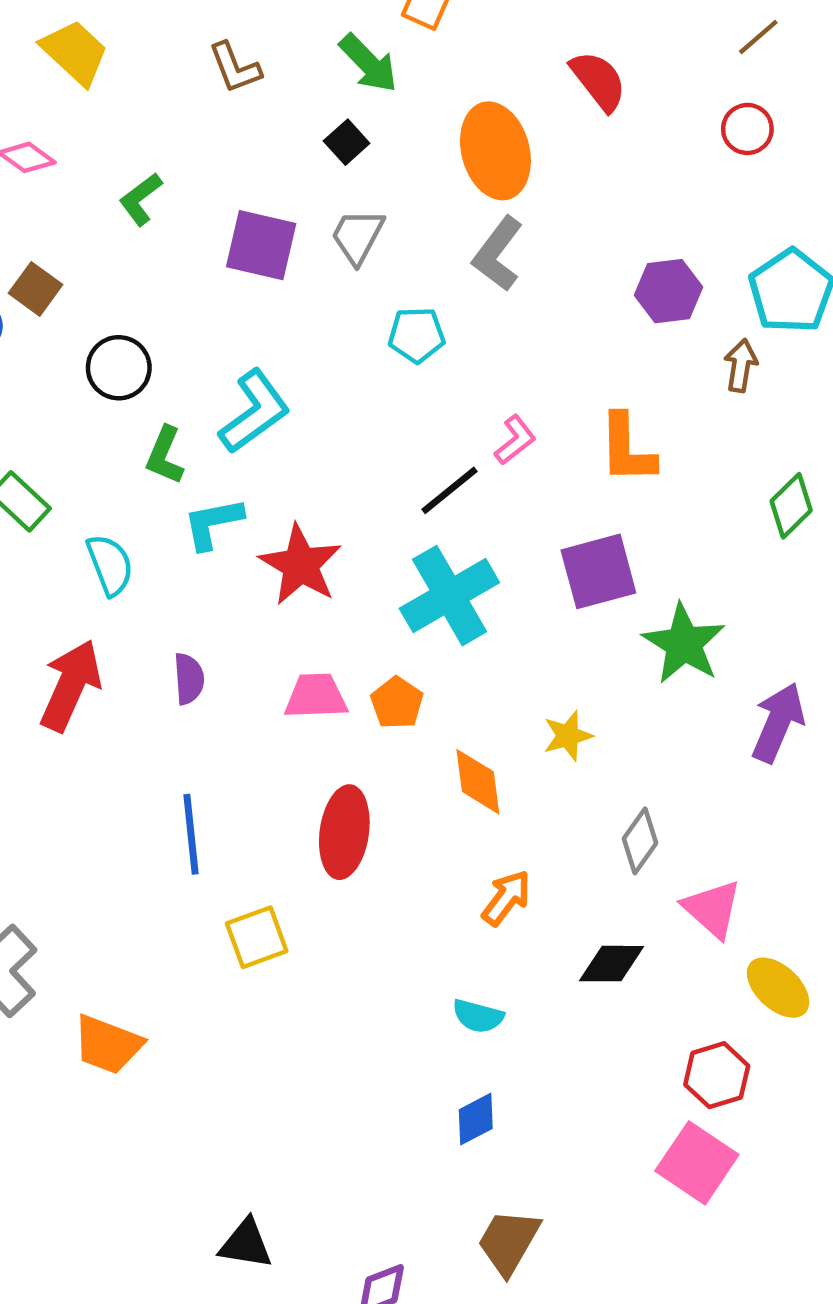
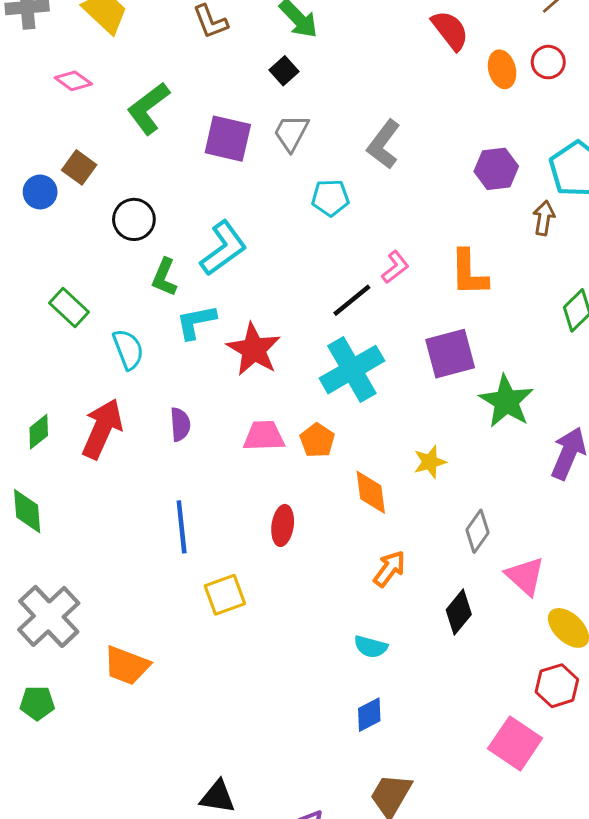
orange ellipse: (495, 151) -> (502, 69), moved, size x0.6
green L-shape: (141, 199) -> (148, 108), size x1.5
red ellipse: (344, 832) -> (283, 525), size x0.7
black diamond: (612, 964) -> (459, 612), turned -51
red hexagon: (717, 1075) -> (557, 686), moved

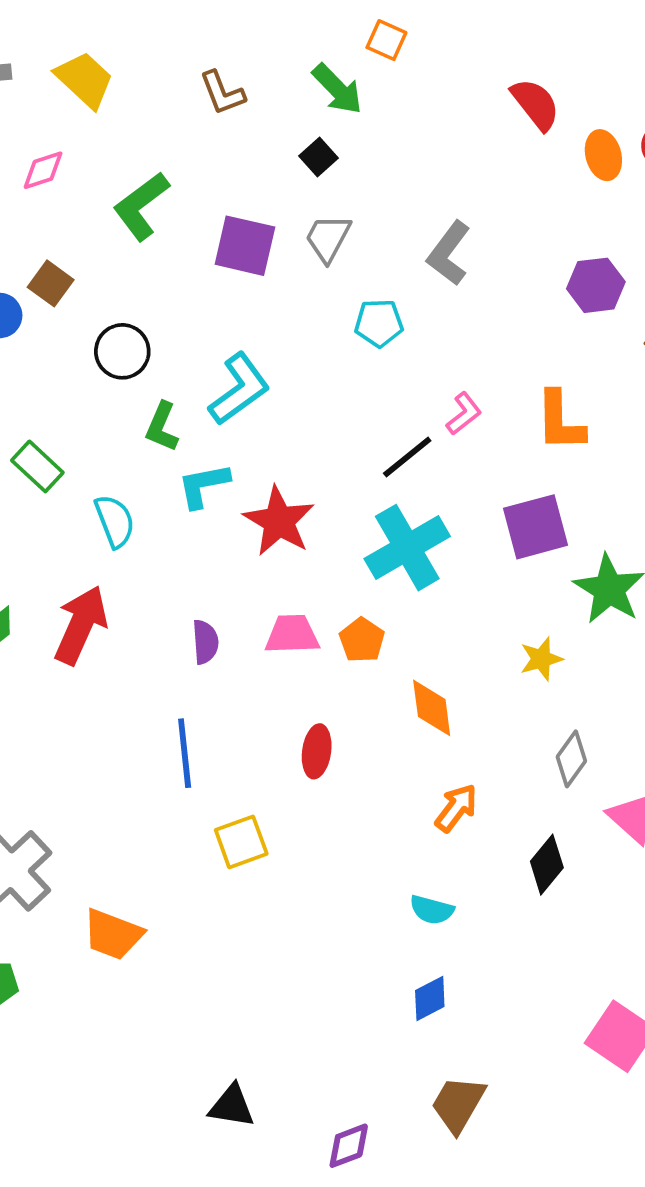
pink diamond: (73, 81) -> (43, 170), turned -54
purple semicircle: (180, 424) -> (205, 642), moved
yellow star: (430, 462) -> (541, 659), moved

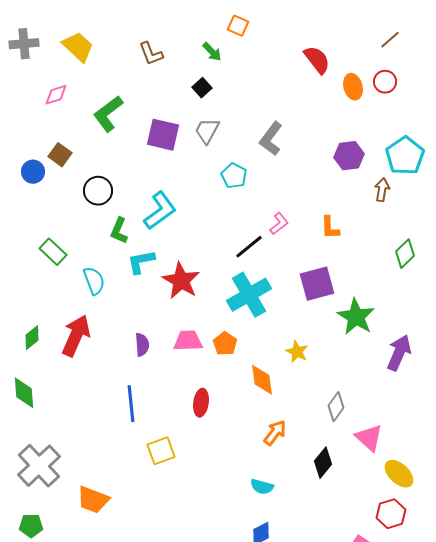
green arrow: (337, 89) -> (212, 52), size x0.7
cyan pentagon: (379, 323) -> (234, 176), turned 30
orange L-shape: (560, 421) -> (330, 228), size x0.7
yellow star: (541, 659) -> (297, 352), moved, turned -30

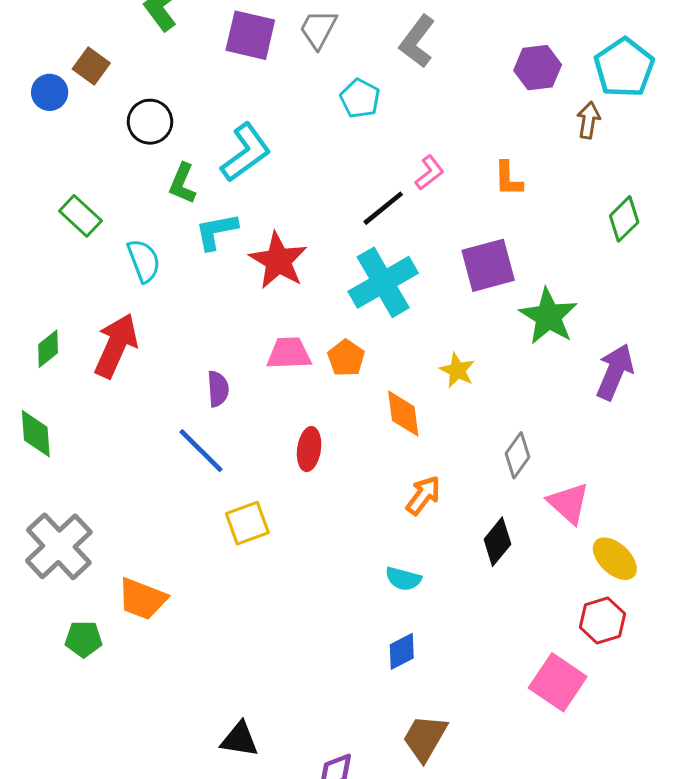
purple semicircle: (142, 345) -> (218, 389), moved
blue line: (131, 404) -> (201, 451), turned -39
green pentagon: (31, 526) -> (84, 639), moved

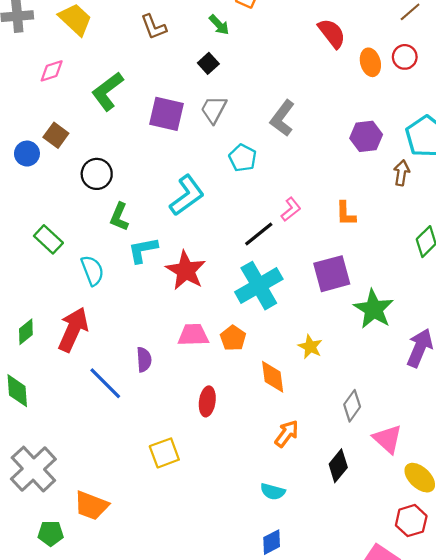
cyan L-shape: (246, 153) -> (187, 195), moved
blue line: (201, 451) -> (105, 383), moved

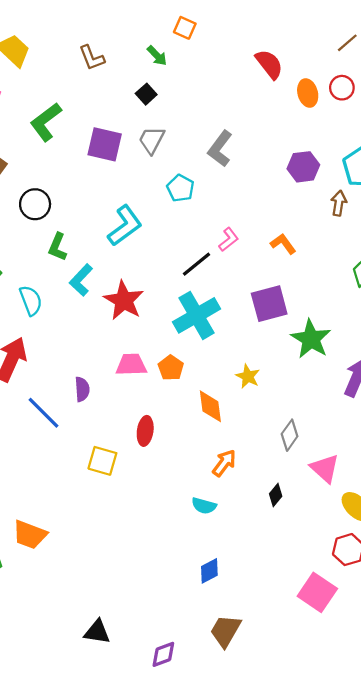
orange L-shape: (346, 214) -> (283, 244), turned 145
cyan L-shape: (143, 250) -> (81, 280), turned -36
yellow square: (164, 453) -> (102, 461), moved, turned 36
black diamond: (338, 466) -> (276, 495), size x0.7
cyan semicircle: (273, 492) -> (204, 506), moved

